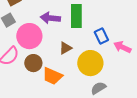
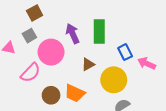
purple arrow: (50, 18) -> (73, 34), turned 60
brown circle: (33, 63) -> (51, 95), moved

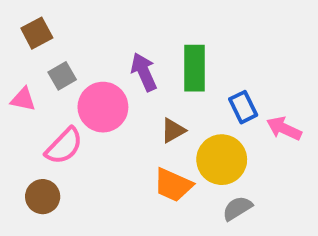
brown square: (35, 13) -> (37, 33), moved
orange trapezoid: (75, 93) -> (173, 185), moved
brown circle: (51, 95) -> (43, 197), moved

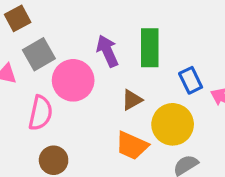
gray square: (62, 76) -> (39, 54), size x1.4
pink semicircle: (64, 146) -> (41, 113), turned -32
brown circle: (43, 197) -> (54, 160), moved

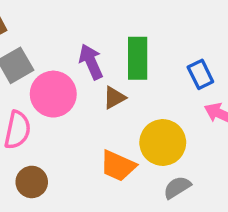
blue rectangle: (191, 80) -> (200, 74), moved
brown triangle: (132, 100) -> (114, 98), moved

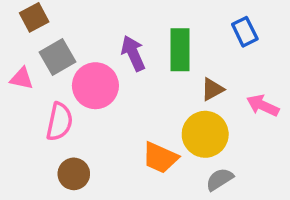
blue rectangle: (200, 74) -> (245, 32), moved
brown triangle: (114, 98) -> (212, 89), moved

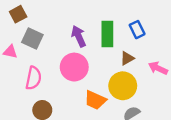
blue rectangle: (245, 32) -> (137, 30), moved
gray square: (58, 57) -> (32, 38), turned -35
pink circle: (95, 86) -> (74, 67), moved

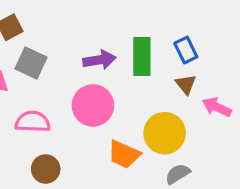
purple arrow: (79, 36) -> (99, 60), turned 105
brown triangle: (127, 58) -> (186, 84), moved, turned -40
pink semicircle: (33, 78) -> (33, 122), turned -100

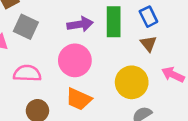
pink arrow: (217, 107) -> (173, 75), moved
orange trapezoid: (124, 154) -> (79, 99), moved

